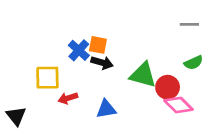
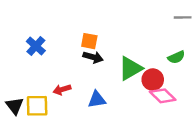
gray line: (189, 24) -> (183, 17), moved
blue cross: (79, 50) -> (36, 46), moved
green triangle: (143, 75) -> (130, 68), turned -45
yellow square: (47, 78) -> (37, 106), moved

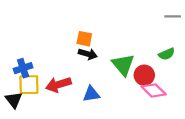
blue cross: (36, 46) -> (23, 68), moved, turned 30
green triangle: (130, 68) -> (123, 65), turned -40
red arrow: (62, 90) -> (58, 85), size x1.5
yellow square: (37, 106) -> (29, 85), moved

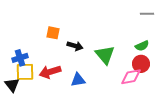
orange square: (84, 39) -> (53, 33), moved
red circle: (144, 75) -> (141, 64), moved
pink diamond: (154, 90) -> (131, 77), turned -55

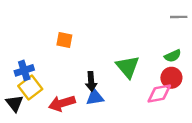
black arrow: (75, 46) -> (91, 81), moved, turned 70
yellow square: (25, 72) -> (30, 87), turned -36
red arrow: (50, 72) -> (62, 103), moved

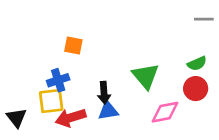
blue cross: (24, 70) -> (58, 80), moved
yellow square: (30, 87) -> (51, 101), moved, turned 30
pink diamond: (159, 94) -> (165, 112), moved

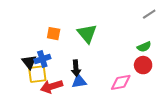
gray line: (204, 19) -> (149, 14), turned -32
green triangle: (146, 76) -> (87, 34), moved
black triangle: (16, 118) -> (29, 62), moved

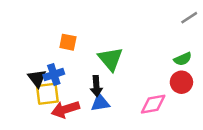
green triangle: (87, 34) -> (111, 59), moved

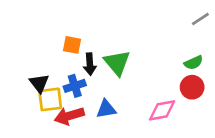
blue cross: (54, 74) -> (75, 86), moved
black arrow: (96, 86) -> (90, 64), moved

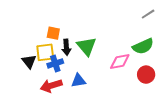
green semicircle: (193, 63) -> (143, 46), size x1.5
red circle: (192, 87) -> (146, 75), moved
yellow square: (50, 99) -> (45, 52), moved
pink diamond: (162, 110) -> (120, 61), moved

